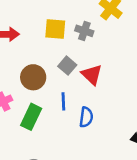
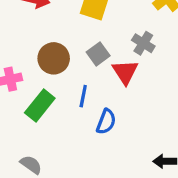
gray cross: (84, 31) -> (143, 43), moved

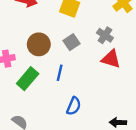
red triangle: (125, 72) -> (111, 59), moved, turned -42
blue semicircle: (106, 122) -> (74, 106), moved

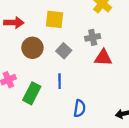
gray cross: (105, 35) -> (93, 37), turned -32
brown circle: (39, 44) -> (32, 48), moved

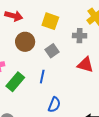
gray cross: (93, 37) -> (80, 36), moved

